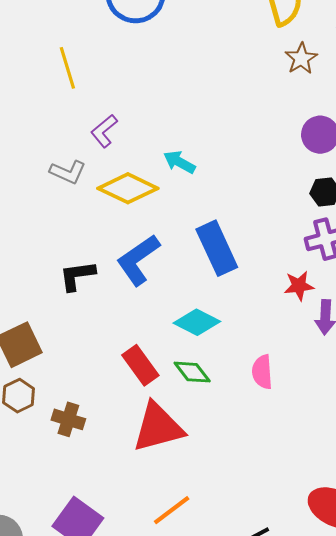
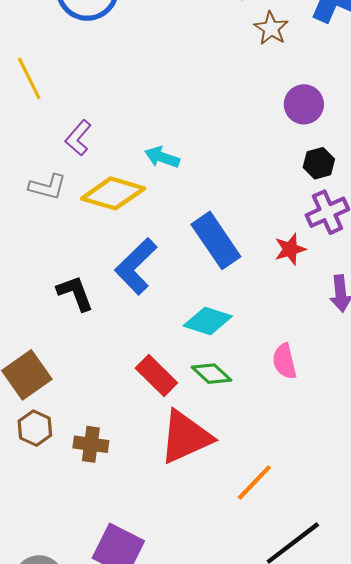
black L-shape: (77, 276) -> (75, 293), turned 87
red star: (299, 286) -> (290, 249), moved
orange line: (172, 510) -> (254, 482), moved

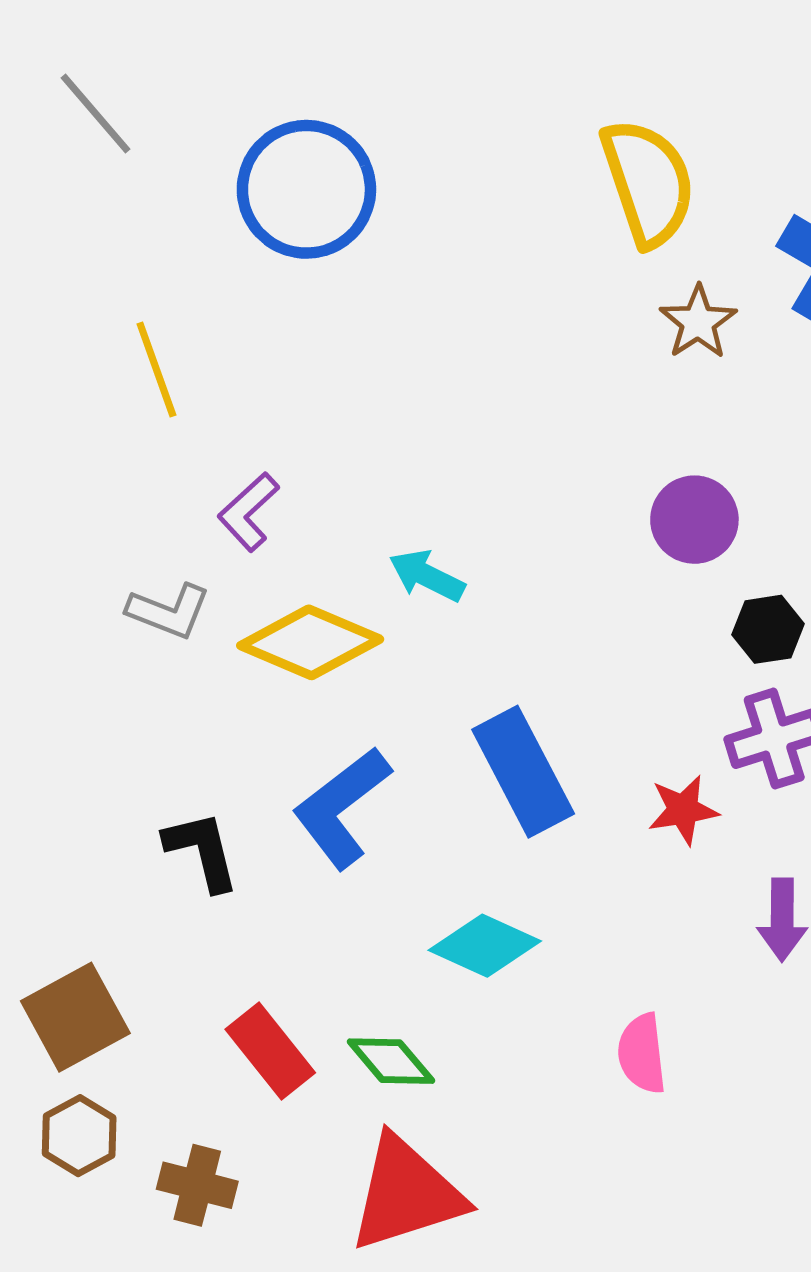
purple circle: (304, 104) -> (694, 520), moved
green diamond: (211, 374) -> (391, 1061), moved
red rectangle: (156, 375) -> (270, 1051), moved

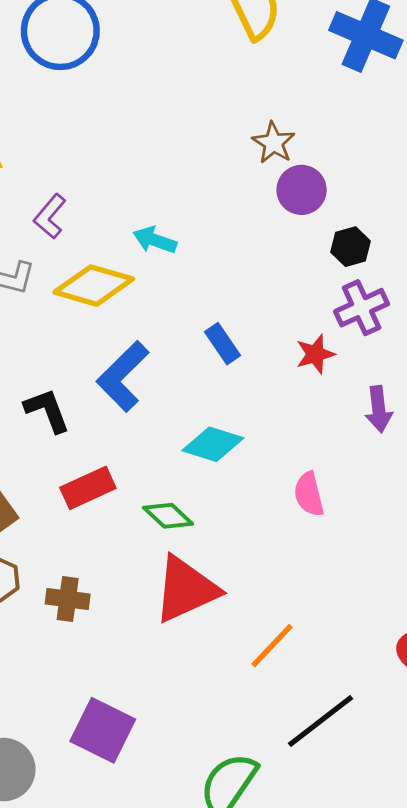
brown star: (698, 322) -> (274, 143), moved
blue rectangle: (523, 772) -> (222, 344), size x0.6
red rectangle: (270, 1051) -> (88, 488), moved, turned -69

